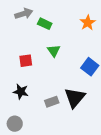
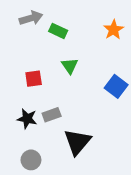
black triangle: (75, 98) -> (77, 142), moved
gray rectangle: (52, 102) -> (52, 115), moved
gray circle: (15, 124) -> (31, 160), moved

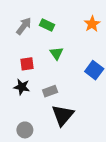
gray arrow: (31, 18) -> (24, 26), moved, turned -36
gray rectangle: (52, 115) -> (50, 91), moved
black star: (27, 119) -> (22, 87), moved

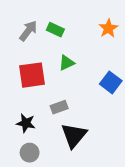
green triangle: (56, 53) -> (66, 63), turned 40
red square: (27, 64) -> (32, 75), size x1.6
black star: (22, 87) -> (26, 123), moved

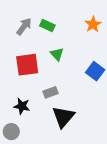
green triangle: (66, 63) -> (57, 54), turned -48
gray circle: (30, 153) -> (11, 132), moved

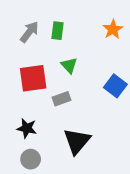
green rectangle: (47, 25) -> (58, 31), turned 72
gray rectangle: (51, 92) -> (61, 99), moved
gray circle: (11, 132) -> (31, 159), moved

